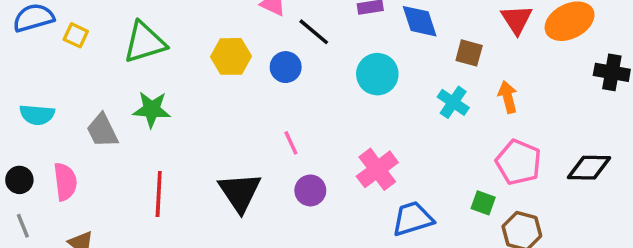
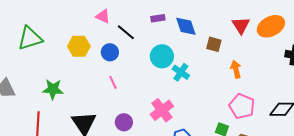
cyan cross: (453, 102) -> (181, 72), moved
green star: (152, 109) -> (53, 89), moved
pink line: (291, 143) -> (113, 82), moved

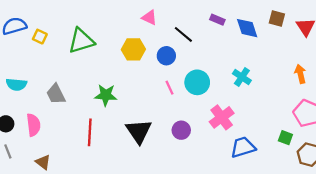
pink triangle: (103, 16) -> (149, 17), moved
purple rectangle: (158, 18) -> (217, 20), turned 32
brown square: (214, 44) -> (277, 19), moved
cyan circle: (162, 56) -> (197, 82), moved

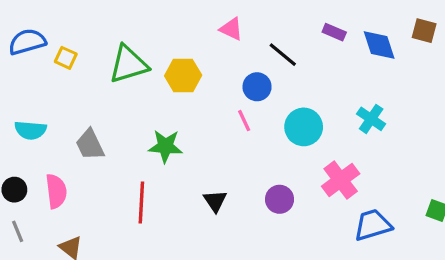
yellow hexagon: (133, 49) -> (183, 76), moved
pink line: (170, 88) -> (244, 121), moved
black triangle: (139, 131) -> (215, 201), size x0.6

